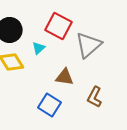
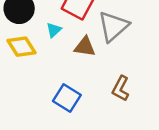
brown triangle: (65, 77) -> (85, 47), moved

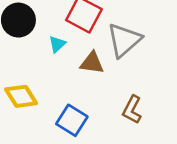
yellow diamond: (21, 47) -> (21, 96), moved

